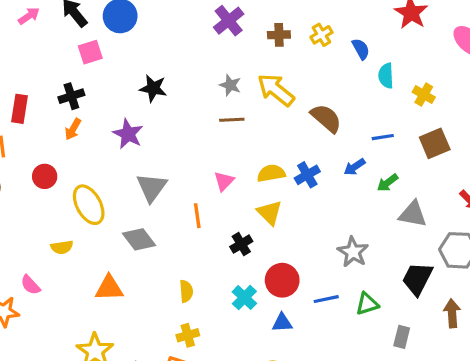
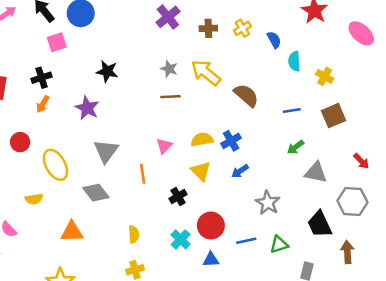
blue arrow: (355, 167) -> (240, 171), moved
black trapezoid: (417, 279) -> (320, 224), turned -52

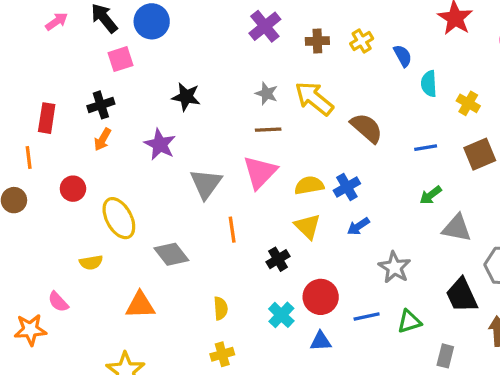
pink triangle: (164, 146) -> (260, 172), moved, size x1.6
gray triangle: (106, 151) -> (206, 184), moved

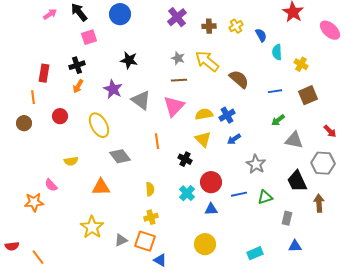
blue circle: (152, 21) -> (120, 14), moved
gray triangle: (206, 184) -> (141, 100), moved, turned -30
yellow ellipse: (119, 218) -> (99, 125), moved
black cross: (278, 259) -> (185, 159), turned -32

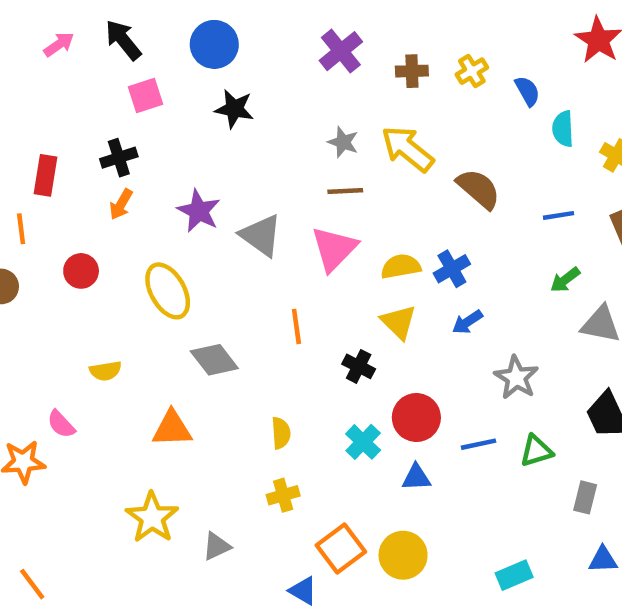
black star: (129, 60) -> (234, 109), moved
orange square: (145, 241) -> (341, 549), moved, turned 35

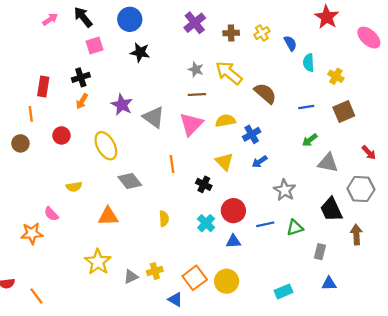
yellow semicircle: (401, 266) -> (225, 121), moved
yellow cross: (283, 495) -> (155, 271), moved

